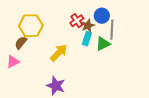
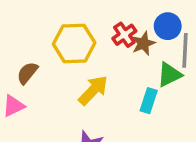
yellow hexagon: (31, 26) -> (74, 43), moved
cyan rectangle: (87, 39) -> (149, 101), moved

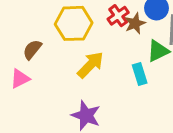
cyan rectangle: (149, 101) -> (140, 74), turned -35

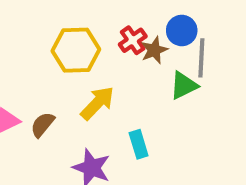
brown semicircle: (32, 49) -> (42, 125), moved
cyan rectangle: (140, 74) -> (139, 144), moved

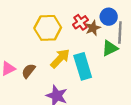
cyan rectangle: (139, 144) -> (83, 66), moved, size x1.6

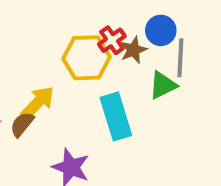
yellow hexagon: (48, 28) -> (86, 58), moved
yellow arrow: (60, 58) -> (38, 103), moved

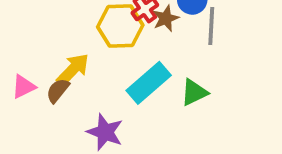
green triangle: (163, 85) -> (194, 92), moved
cyan rectangle: (116, 116) -> (149, 83), turned 66

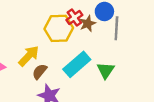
brown semicircle: (58, 90) -> (40, 72), moved
green triangle: (194, 92) -> (106, 70), turned -30

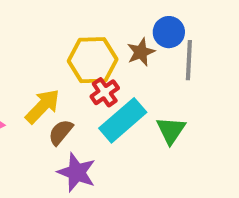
red cross: (74, 17) -> (105, 92), moved

